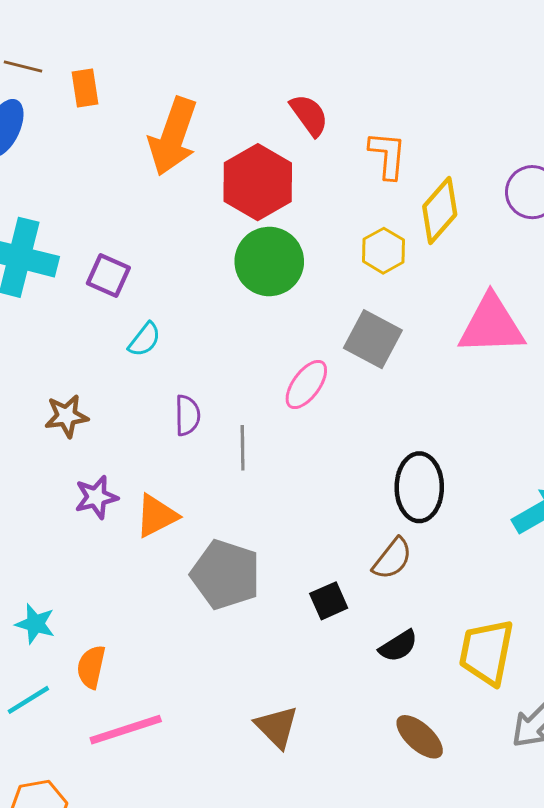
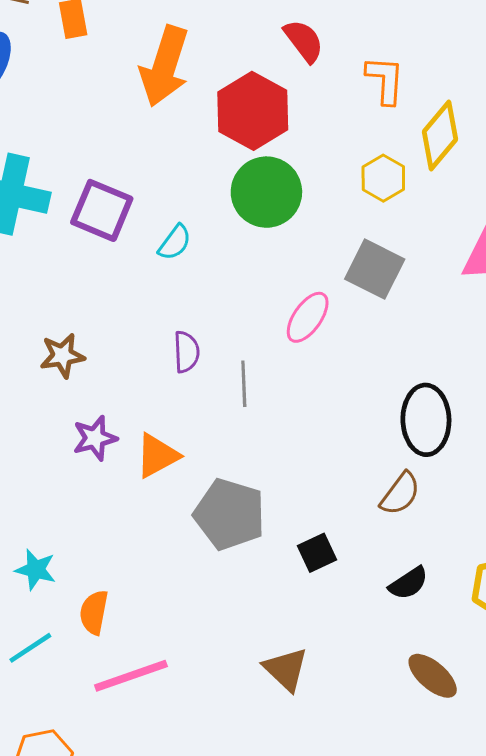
purple square: (108, 275) -> (102, 210), size x1.4
cyan semicircle: (144, 340) -> (175, 243), moved
black square: (329, 601) -> (317, 553), moved

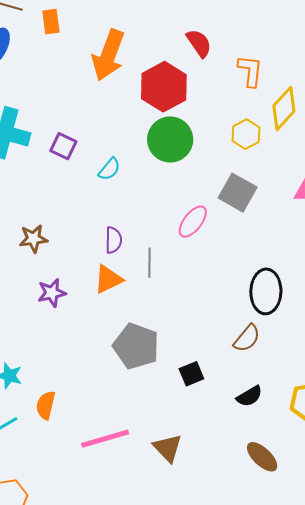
purple square: (102, 210) -> (63, 146), size x0.7
orange triangle: (157, 456) -> (108, 279), moved
pink line: (131, 676) -> (105, 439), moved

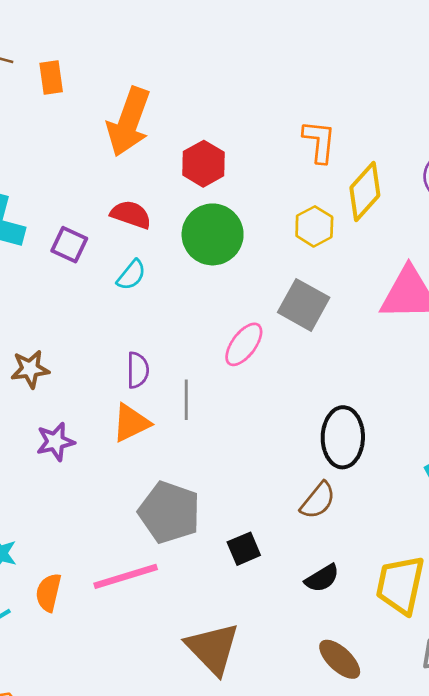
red semicircle: (199, 43) -> (131, 215), moved, turned -36
red hexagon: (164, 87) -> (203, 164), size x0.7
pink line: (105, 439) -> (126, 576), moved
brown triangle: (168, 448) -> (213, 648), size x1.4

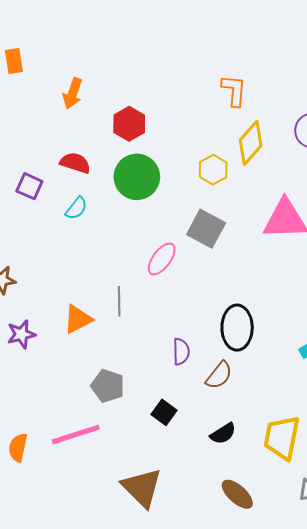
orange arrow: (129, 122) -> (73, 93), size x0.6
orange L-shape: (319, 141) -> (234, 90), moved
purple semicircle: (138, 370) -> (181, 352), moved
gray pentagon: (169, 512) -> (108, 386), size x0.7
black square: (244, 549) -> (164, 412), turned -30

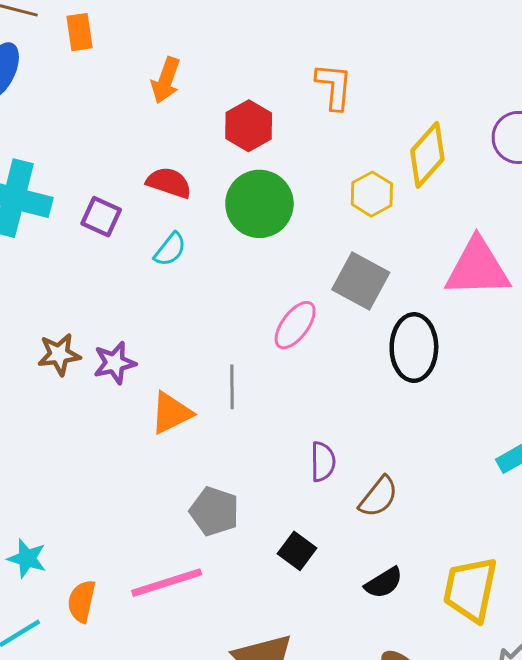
orange L-shape: (234, 90) -> (334, 86), moved
black ellipse: (237, 328) -> (414, 348), moved
purple star: (21, 334) -> (115, 363), moved

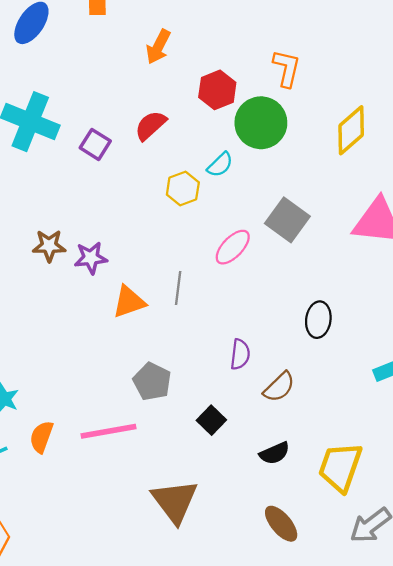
red semicircle: (169, 183) -> (151, 125), turned -68
yellow hexagon: (372, 194) -> (183, 188), moved
green circle: (259, 204) -> (261, 123), moved
cyan semicircle: (170, 249) -> (220, 165), moved
black ellipse: (414, 348) -> (318, 320), moved, size x0.7

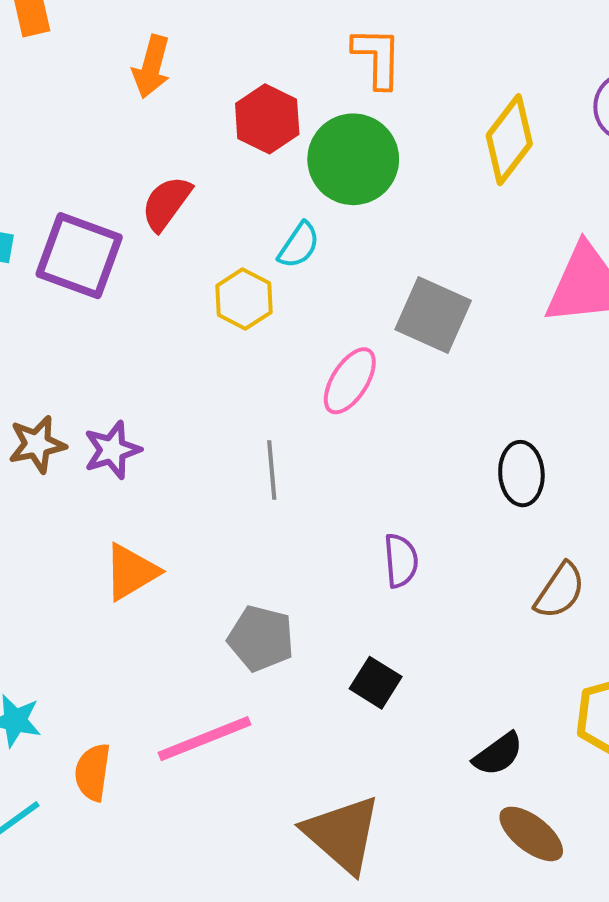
purple square: (95, 144) -> (79, 256), size x1.6
orange triangle: (129, 302) -> (131, 572), moved
brown semicircle: (279, 387) -> (560, 591), moved
black semicircle: (275, 453) -> (498, 754), moved

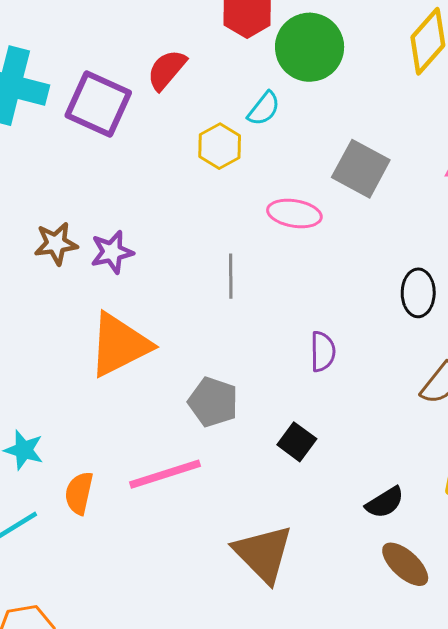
pink ellipse: (350, 381) -> (294, 213), turned 63
orange triangle: (131, 572) -> (119, 345), size x1.5

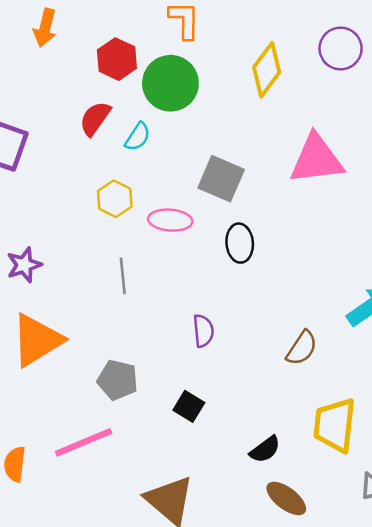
red semicircle: (167, 70) -> (95, 118), moved
yellow hexagon: (220, 146) -> (115, 199), moved
black ellipse: (418, 293) -> (240, 243), moved

